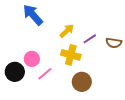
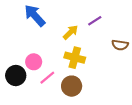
purple line: (90, 39) -> (95, 21), moved
brown circle: (82, 82) -> (72, 86), moved

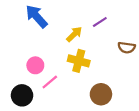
black circle: (16, 76) -> (22, 95), moved
brown circle: (72, 86) -> (101, 94), moved

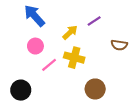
pink circle: (35, 65) -> (35, 46), moved
pink line: (50, 82) -> (49, 65), moved

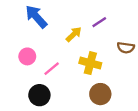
pink circle: (35, 46) -> (27, 56), moved
yellow cross: (74, 58) -> (90, 63), moved
black circle: (21, 90) -> (39, 95), moved

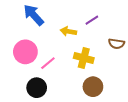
yellow arrow: (74, 34) -> (68, 31), turned -126
pink circle: (27, 56) -> (25, 52), size x1.5

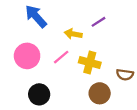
brown semicircle: (116, 44) -> (125, 75), moved
pink line: (48, 63) -> (61, 57), moved

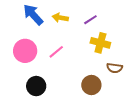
yellow arrow: (73, 34) -> (60, 18), moved
yellow cross: (90, 63) -> (100, 43), moved

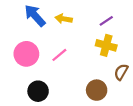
purple line: (90, 20) -> (106, 21), moved
brown semicircle: (115, 68) -> (121, 72), turned 112

